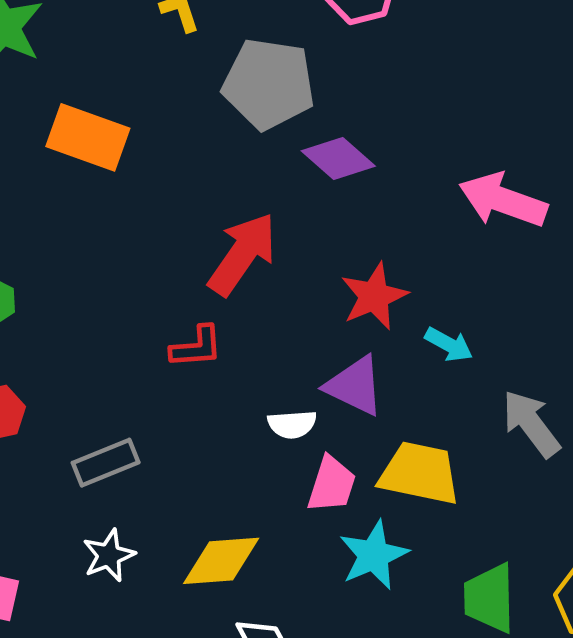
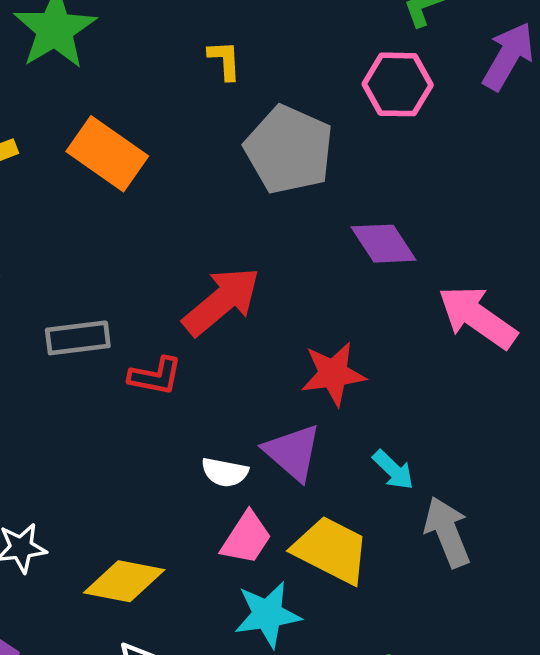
purple diamond: (338, 158) -> (384, 244), moved
cyan arrow: (449, 344) -> (393, 470), moved
gray rectangle: (106, 463) -> (78, 338), moved

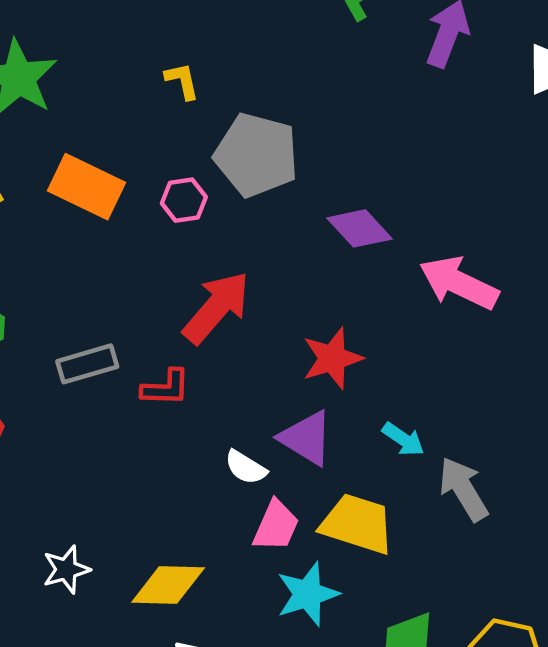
pink hexagon: (398, 84) -> (184, 200), moved, size x0.7
white semicircle: (225, 472) -> (246, 467), turned 30

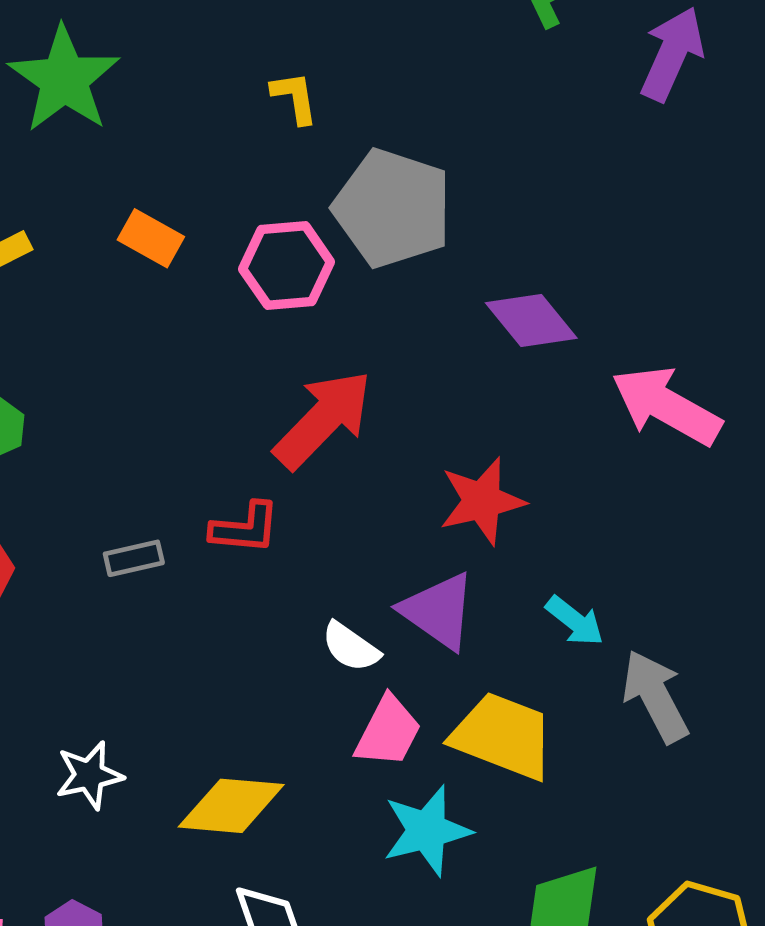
orange rectangle: (87, 187) -> (151, 238), size x0.6
pink hexagon: (184, 200) -> (287, 265), size x1.4
gray rectangle: (87, 364) -> (134, 558), moved, size x0.7

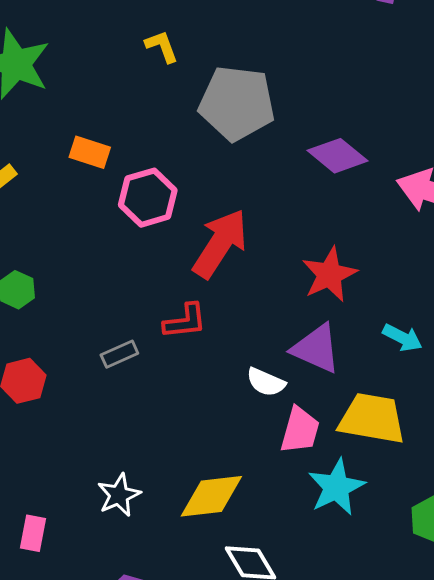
pink hexagon: (287, 265) -> (148, 198), moved

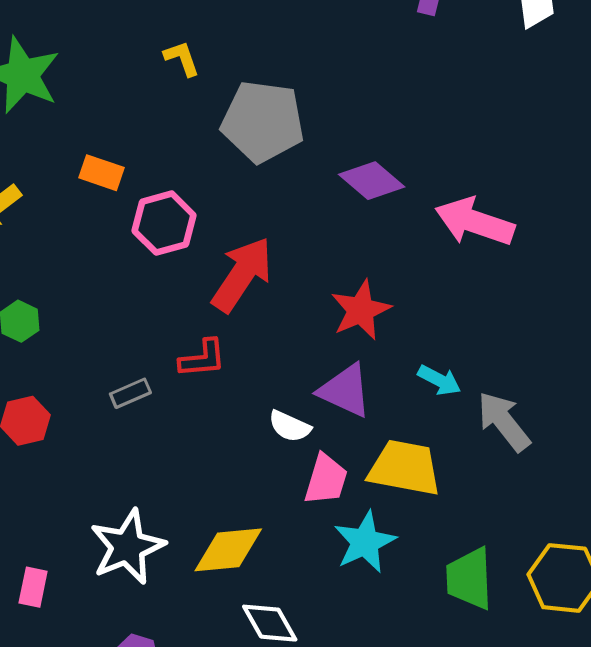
white star: (119, 495) -> (127, 547), size x1.6

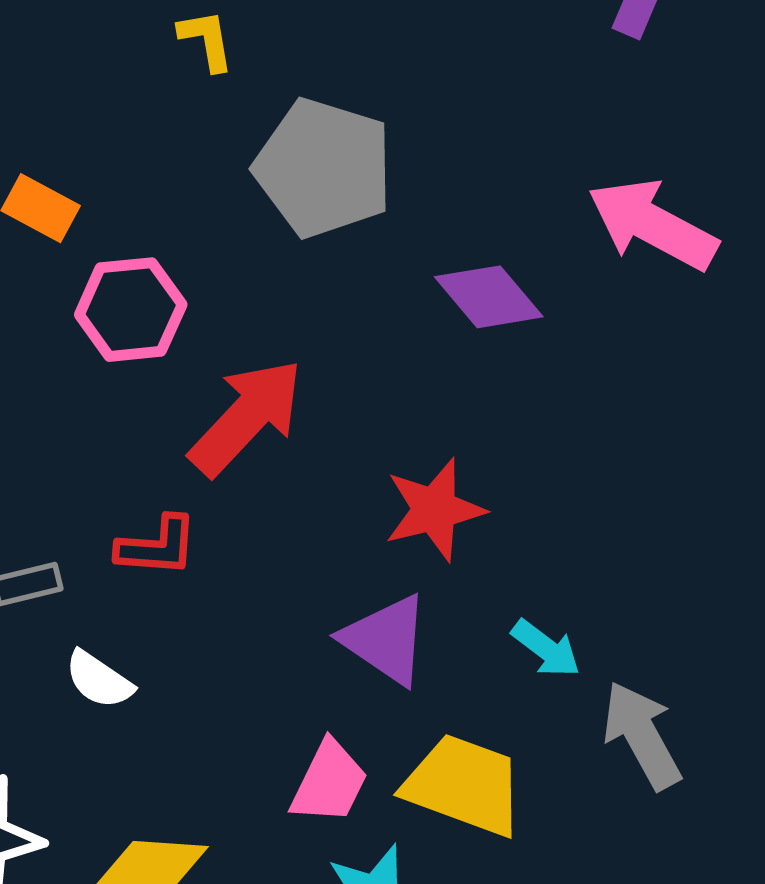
pink arrow: (475, 222) -> (653, 225), moved
white semicircle: (290, 426) -> (99, 680), moved

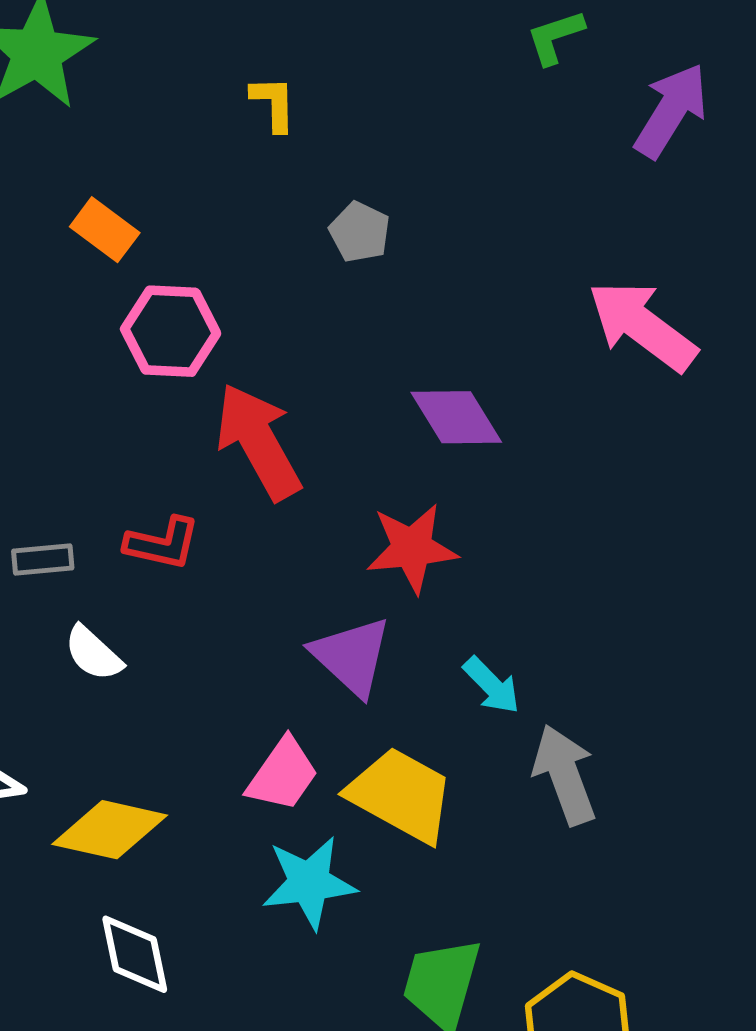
gray pentagon: (324, 168) -> (360, 232), size x0.5
purple diamond: (489, 297) -> (456, 417), moved
red arrow: (246, 417) -> (258, 441), turned -81

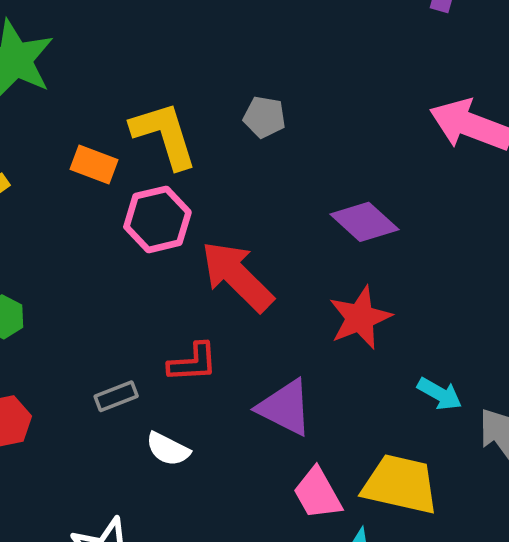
yellow L-shape: (273, 104) -> (164, 135), moved, size x1.8
purple triangle: (351, 656) -> (285, 407), moved
pink trapezoid: (283, 775) -> (317, 493), turned 132

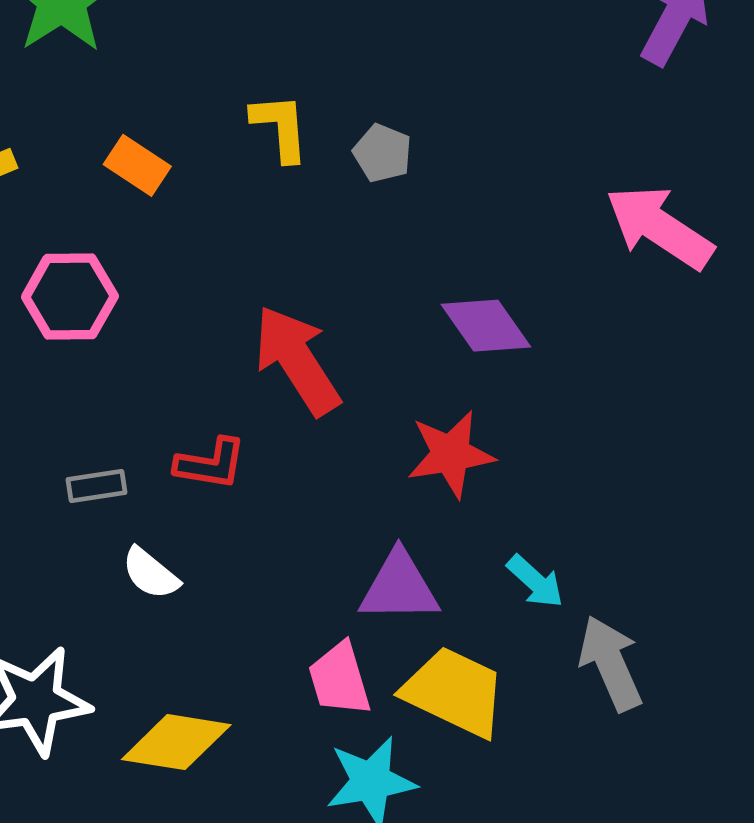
yellow L-shape: (164, 135) -> (280, 127), moved, size x0.7
pink hexagon: (157, 219) -> (70, 297), moved
purple triangle: (285, 407) -> (399, 587), moved, turned -40

